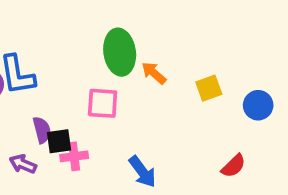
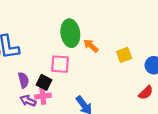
black square: (59, 141) -> (44, 82), moved, turned 35
purple arrow: (23, 164) -> (28, 101), moved
red semicircle: (233, 166) -> (146, 93), moved

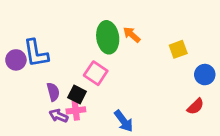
orange arrow: (91, 46) -> (132, 35), moved
yellow square: (124, 55) -> (178, 49), moved
pink square: (60, 64) -> (96, 73), turned 30

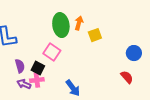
orange arrow: (132, 35) -> (79, 23), turned 64
yellow square: (178, 49) -> (95, 35), moved
red semicircle: (195, 106) -> (127, 77), turned -88

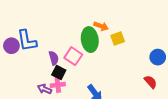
orange arrow: (79, 23) -> (101, 26), turned 96
green ellipse: (61, 25) -> (90, 40), moved
purple semicircle: (20, 66) -> (54, 58), moved

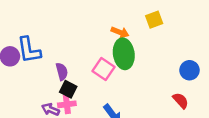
yellow square: (118, 39) -> (154, 20), moved
green ellipse: (90, 40) -> (124, 54), moved
pink square: (73, 56) -> (104, 69), moved

